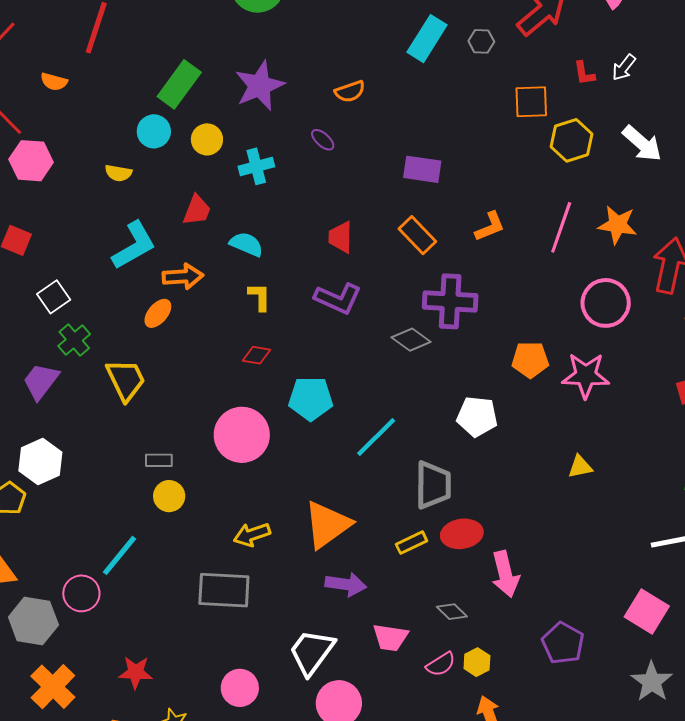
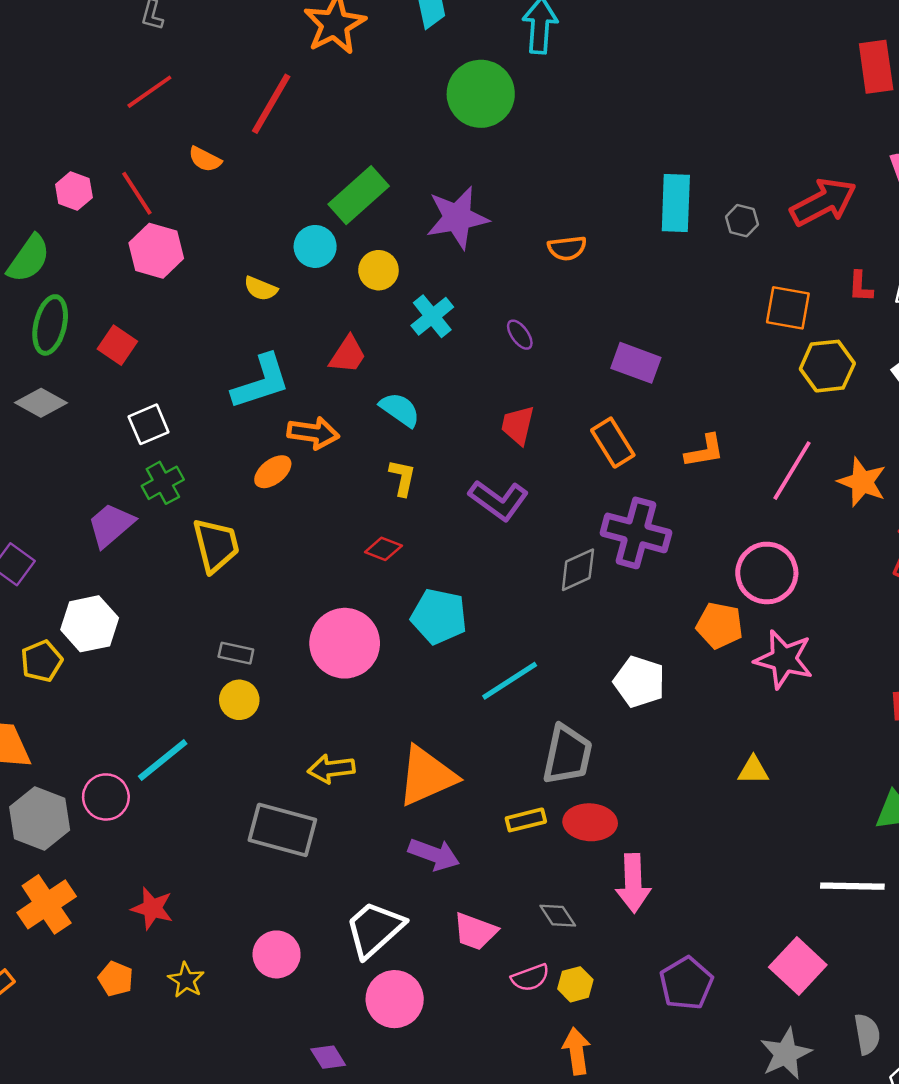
cyan rectangle: (427, 39) -> (676, 203), turned -42
purple ellipse: (323, 140) -> (520, 335), moved
cyan cross: (256, 166) -> (432, 316), turned -36
pink circle: (606, 303) -> (767, 573), moved
gray diamond: (411, 340) -> (578, 570), turned -72

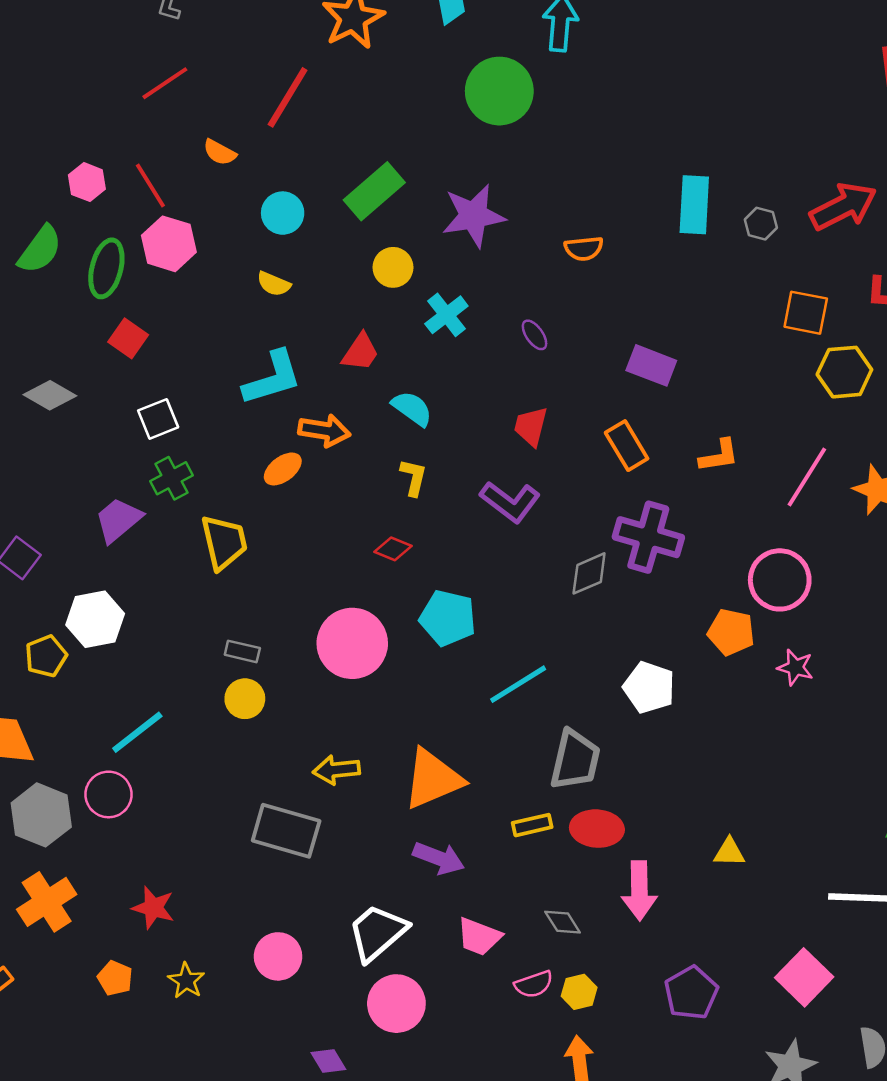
cyan circle: (315, 246) -> (283, 213), moved
green ellipse: (50, 325) -> (106, 268), moved
pink star: (784, 659) -> (795, 667), size x0.6
cyan line: (163, 760) -> (137, 732), moved
yellow triangle: (753, 770) -> (729, 852), moved

